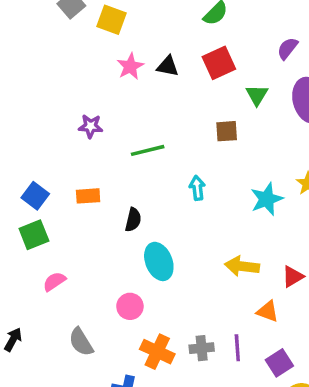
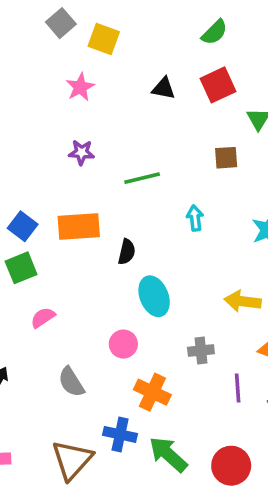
pink star: (130, 66) -> (80, 87), moved
orange rectangle: (88, 196) -> (79, 227), size x1.6
gray cross: (202, 348) -> (201, 351), moved

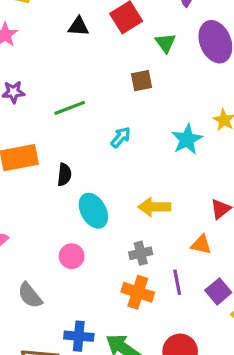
cyan arrow: (195, 218) -> (121, 137), turned 55
yellow arrow: (243, 301) -> (154, 207), moved
orange cross: (152, 392) -> (138, 292), moved

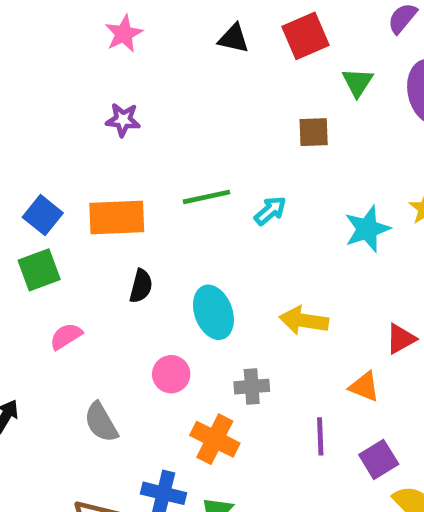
green line: (70, 108) -> (207, 197), moved
black semicircle: (64, 175) -> (141, 286), moved
gray cross: (141, 253) -> (252, 387), moved
orange cross: (138, 292) -> (215, 439), moved

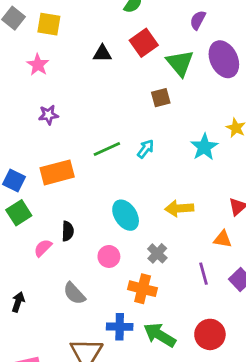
green triangle: (358, 82) -> (180, 63), size x1.5
black semicircle: (141, 286) -> (68, 231), moved
gray cross: (252, 387) -> (157, 253), turned -30

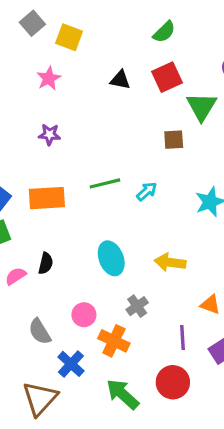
pink circle: (109, 256) -> (84, 315), moved
blue cross: (120, 327) -> (71, 364), moved, turned 30
red circle: (210, 334) -> (173, 382), moved

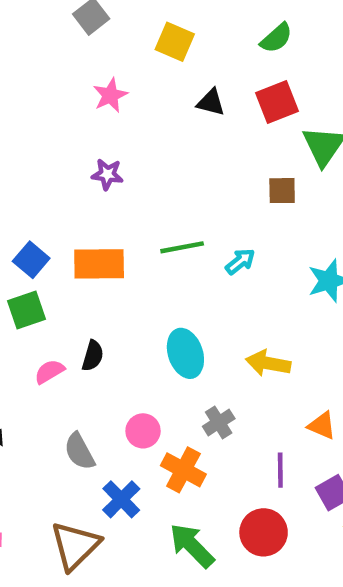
yellow square: (69, 37) -> (175, 42), moved

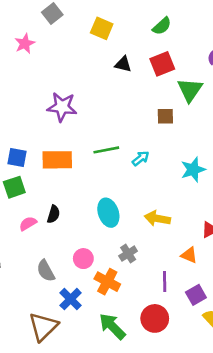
pink star: (110, 95) -> (25, 44), moved
purple star: (107, 174) -> (62, 107), size x1.6
blue square: (31, 260) -> (17, 157), turned -30

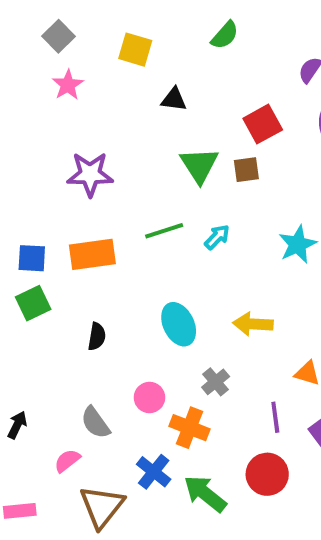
pink star: (25, 44) -> (68, 85), moved
red square: (162, 64) -> (263, 124), moved
green triangle: (190, 90) -> (199, 165), moved
pink semicircle: (28, 224) -> (67, 461), moved
blue cross: (71, 299) -> (154, 472), moved

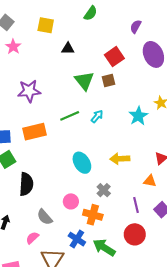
black semicircle: (97, 336) -> (26, 184), moved, size x1.6

